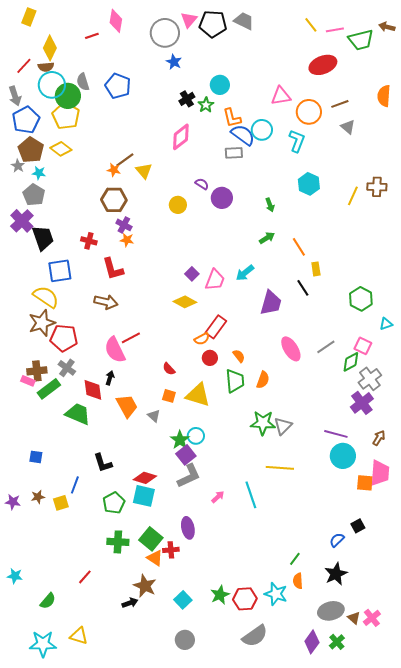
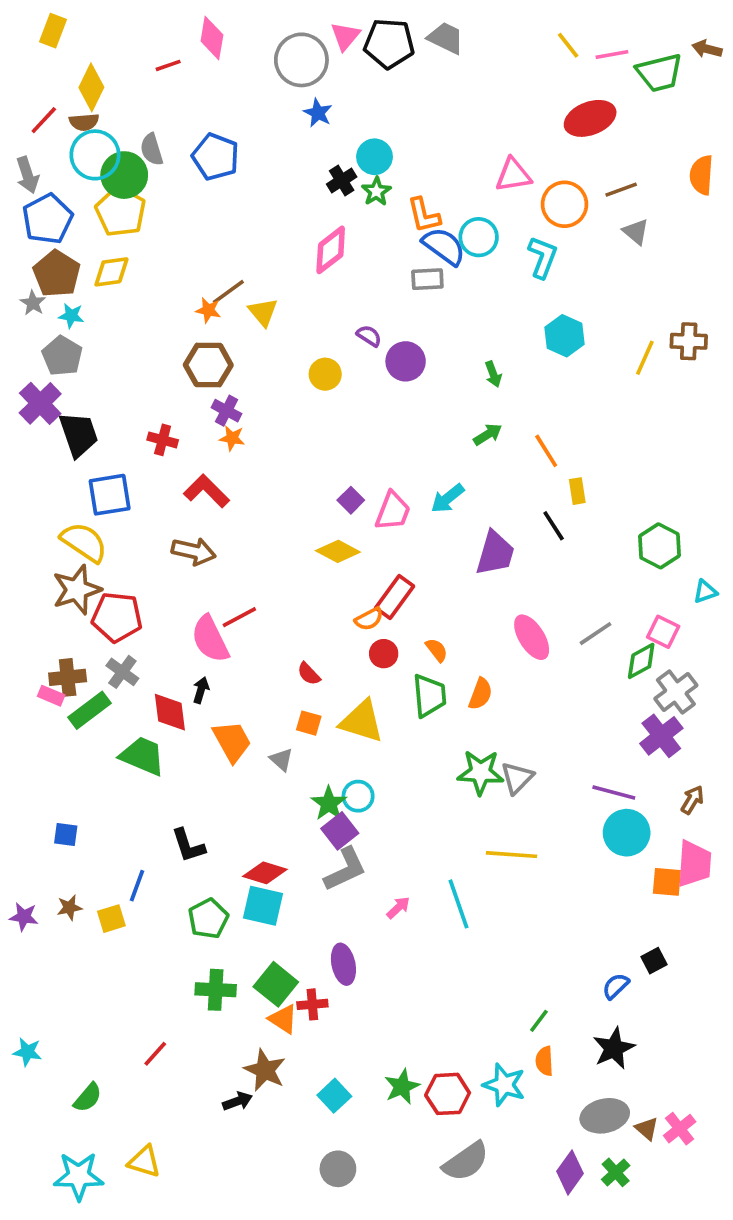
cyan circle: (220, 85) -> (375, 157), moved
yellow diamond: (61, 149) -> (111, 272), turned -45
red L-shape: (113, 269) -> (206, 491), turned 150

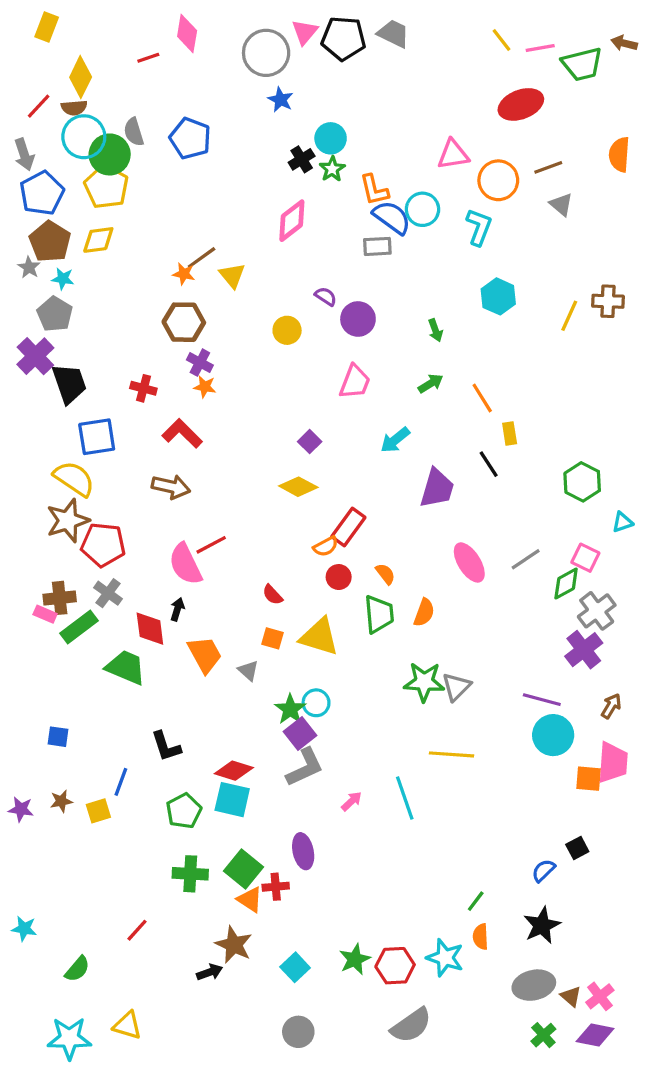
pink trapezoid: (393, 511) -> (355, 382), moved
purple diamond: (570, 1172) -> (595, 1035), moved, turned 66

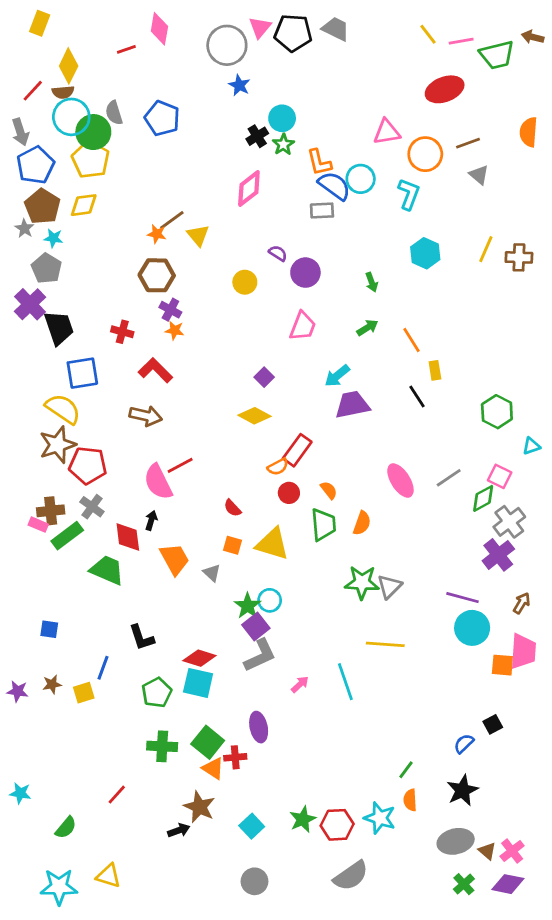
yellow line: (569, 316) -> (486, 249), moved
purple trapezoid: (437, 488) -> (352, 405), moved, turned -117

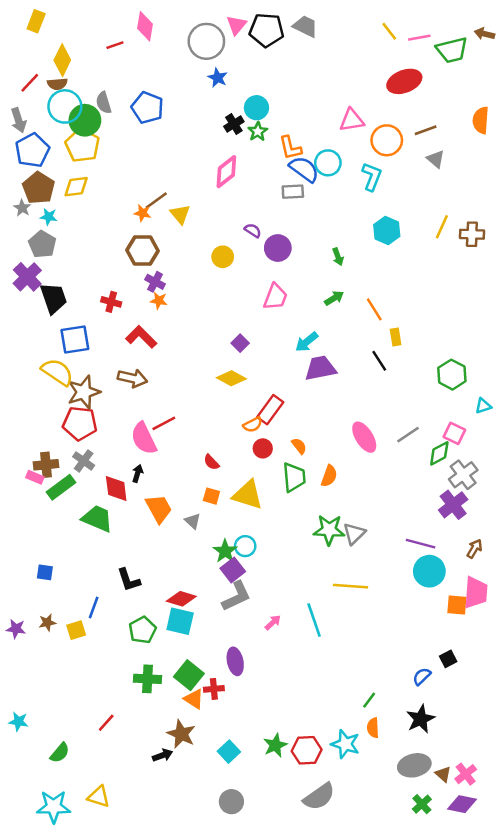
brown star: (58, 445) -> (84, 392), moved

